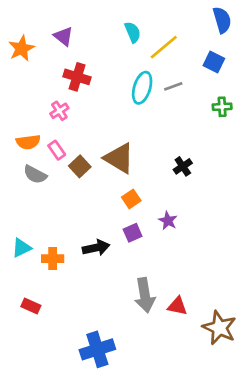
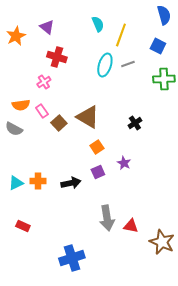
yellow line: (164, 47) -> (121, 35), turned -30
green cross: (222, 107) -> (164, 79), size x1.5
gray semicircle: (35, 175) -> (14, 129), moved
orange cross: (53, 259) -> (38, 181), moved

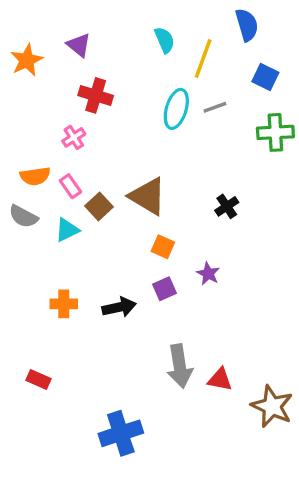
blue semicircle: (164, 15) -> (247, 25), moved
orange square: (97, 147) -> (163, 247), turned -32
cyan triangle: (16, 183) -> (67, 230), moved

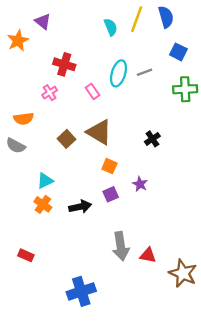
purple triangle: (79, 45) -> (43, 21), moved
yellow line: (203, 58) -> (137, 19), moved
pink rectangle: (70, 186) -> (93, 91), moved
cyan triangle: (67, 230) -> (45, 181), moved
orange cross: (64, 304) -> (43, 204), turned 36

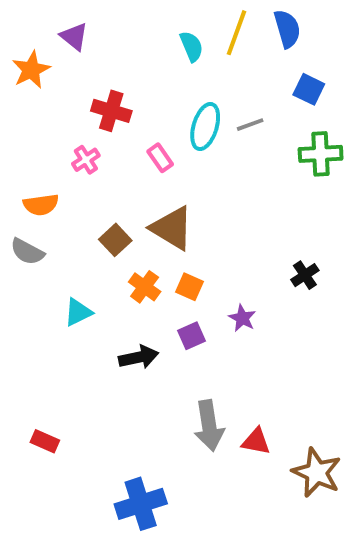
black cross: (152, 139) -> (305, 275), moved
orange cross: (43, 204) -> (145, 287), moved

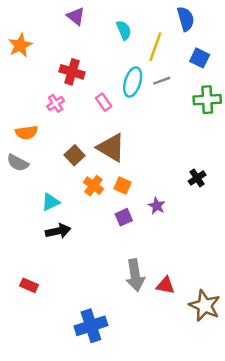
yellow line: (236, 33) -> (155, 47), moved
purple triangle: (74, 37) -> (76, 16), moved
black arrow: (139, 357) -> (58, 231), moved

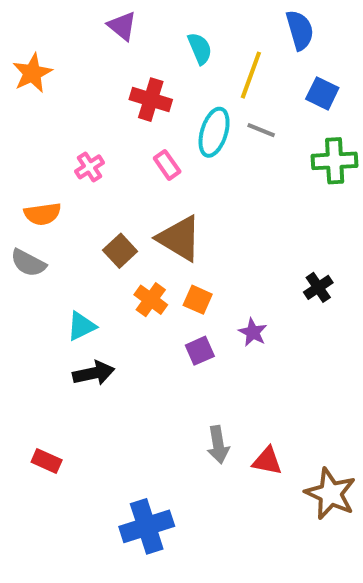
red cross: (72, 72) -> (151, 100), moved
gray line: (162, 81) -> (261, 130), turned 42
gray arrow: (135, 275) -> (218, 445), size x0.7

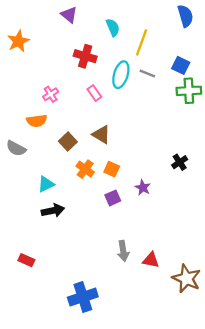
blue semicircle: (300, 30) -> (185, 16), moved
blue square: (322, 93) -> (181, 65), moved
orange semicircle: (43, 214) -> (37, 121), moved
brown triangle: (179, 238) -> (101, 135), size x0.7

